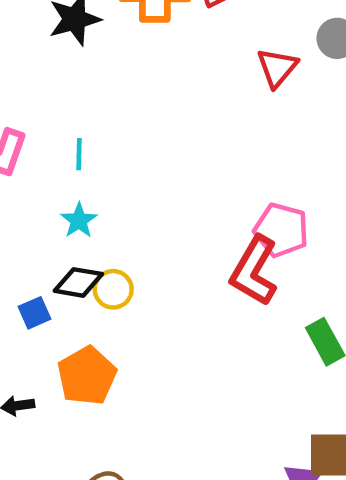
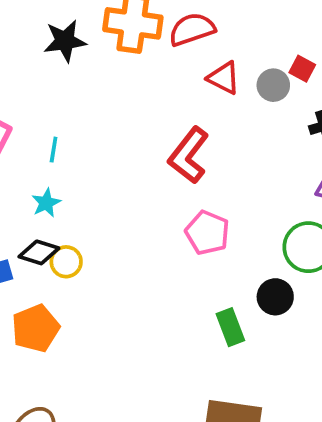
red triangle: (277, 68) -> (224, 78), moved, turned -51
red L-shape: (254, 271) -> (189, 155), moved

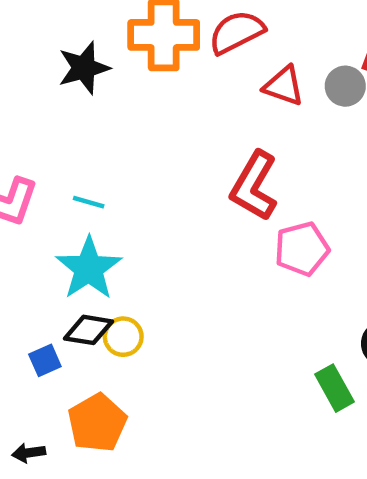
cyan line: (54, 150) -> (89, 202), turned -75
cyan star: (46, 203) -> (89, 268), size x1.8
pink pentagon: (207, 233) -> (302, 249), moved, turned -30

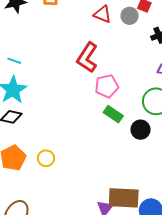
yellow circle: (123, 337) -> (46, 158), moved
green rectangle: (334, 388) -> (113, 114), moved, turned -30

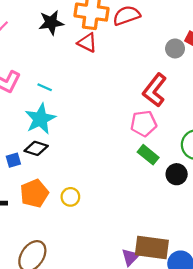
red triangle: (102, 14) -> (87, 43), moved
red L-shape: (87, 58) -> (155, 90), moved

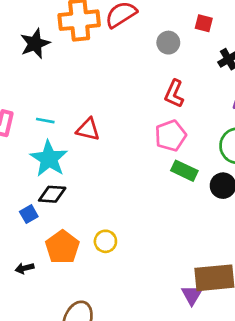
red triangle: (87, 43) -> (88, 129), moved
gray circle: (175, 48) -> (168, 43), moved
red L-shape: (155, 90) -> (174, 94), size x0.7

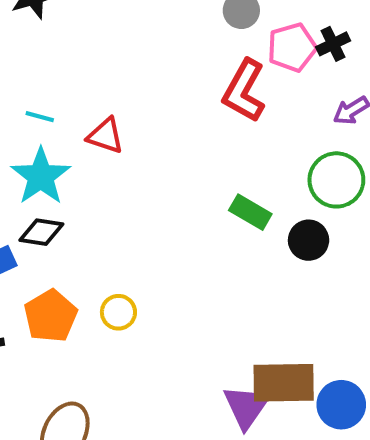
red L-shape: (174, 94) -> (244, 91), size x1.4
pink pentagon: (171, 136) -> (292, 47), moved
purple triangle: (192, 295) -> (246, 407), size x1.4

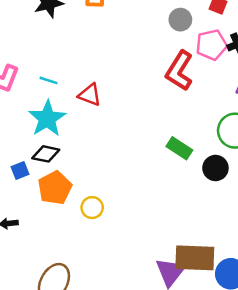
orange pentagon: (51, 316) -> (55, 188), moved

